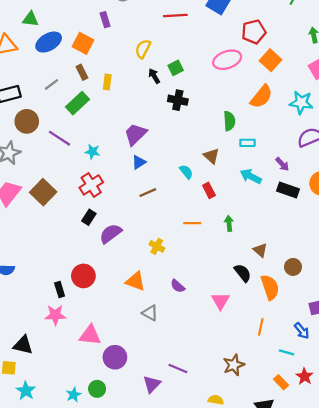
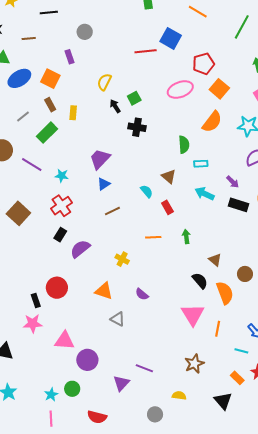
red line: (175, 16) -> (146, 51), moved
pink triangle: (221, 301) -> (193, 315), moved, size x1.4

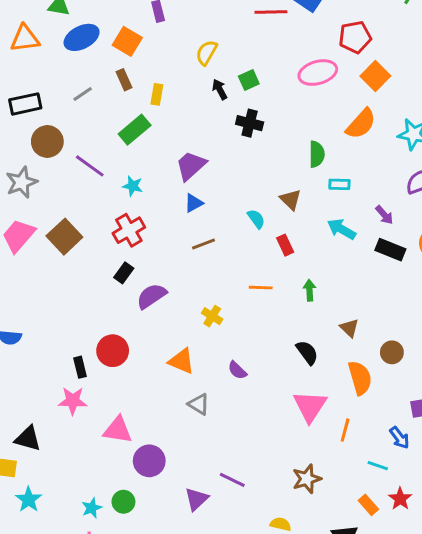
green rectangle: (47, 133) -> (135, 130), moved
black semicircle: (200, 281) -> (307, 353), moved

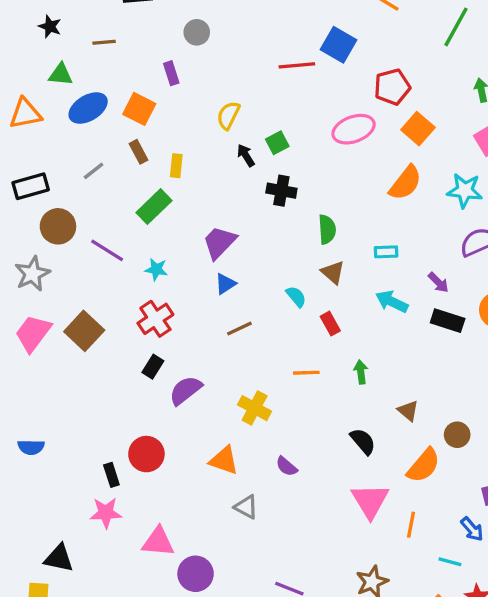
green semicircle: (317, 154) -> (327, 229), moved
yellow cross: (212, 316) -> (255, 408), size x1.4
orange semicircle: (360, 378) -> (424, 465), turned 60

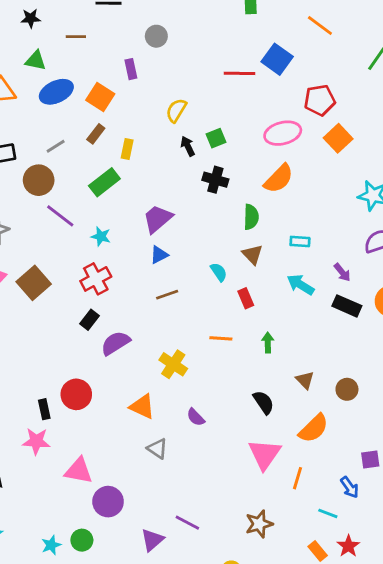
black star: (50, 26) -> (31, 18), turned -30
brown rectangle: (139, 152) -> (96, 134), turned 60
orange semicircle: (405, 183) -> (279, 179), moved
brown circle: (58, 226) -> (39, 180), moved
brown circle: (457, 435) -> (347, 389), moved

